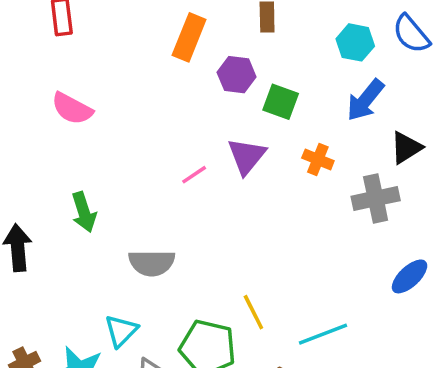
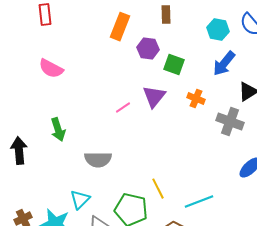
gray cross: (376, 198) -> (230, 122), turned 32

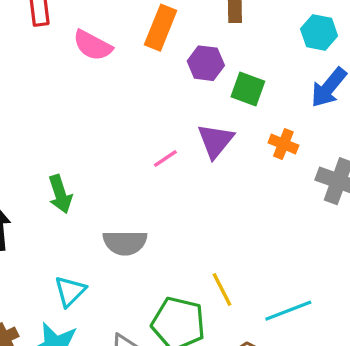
pink semicircle: (51, 69) -> (93, 45), moved
cyan triangle: (80, 200) -> (70, 291), moved

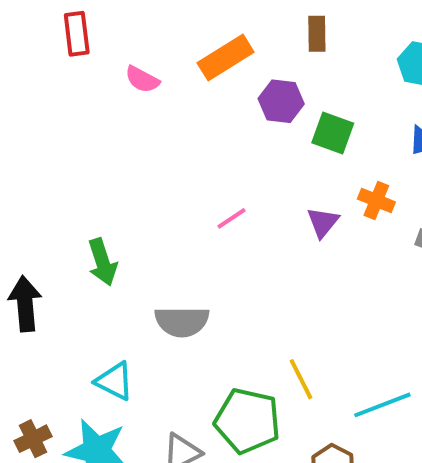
orange rectangle: (161, 28) -> (226, 58), turned 36
pink semicircle: (93, 45) -> (142, 79), size x0.7
purple triangle: (216, 141) -> (323, 222), moved, size x0.7
cyan triangle: (70, 291) -> (114, 381), turned -48

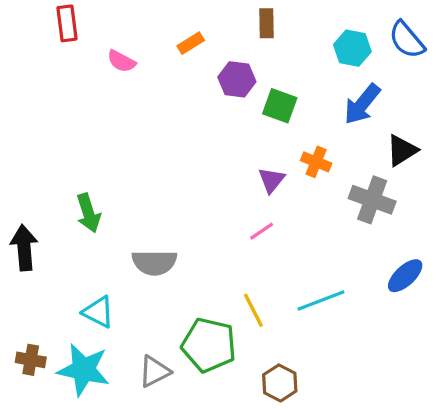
orange rectangle: (226, 58) -> (191, 43), size x0.6
pink line: (232, 218) -> (262, 231), moved
cyan line: (382, 405) -> (321, 300), moved
brown cross: (33, 439) -> (31, 360), turned 36

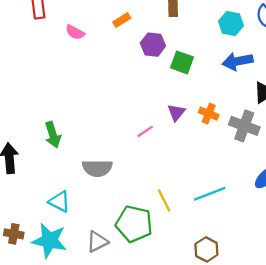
blue arrow: (362, 104) -> (238, 61), turned 40
orange cross: (316, 162) -> (209, 114), moved
pink line: (262, 231) -> (145, 131), moved
brown hexagon: (280, 383) -> (206, 249), moved

